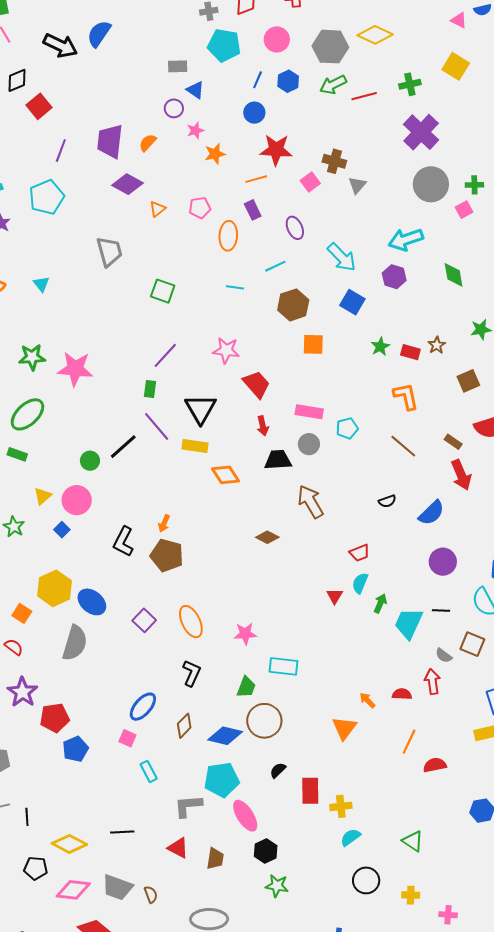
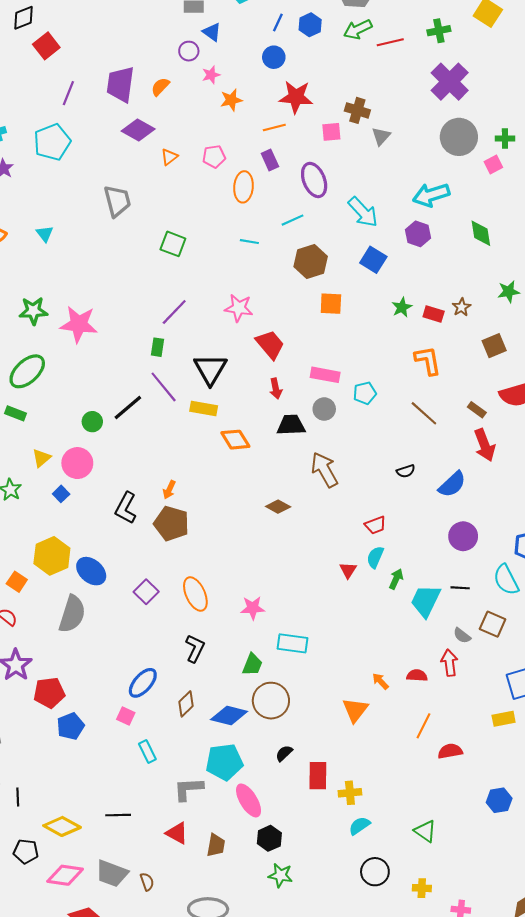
pink square: (310, 182) -> (331, 132), turned 30
purple ellipse: (295, 228) -> (314, 180), size x1.4

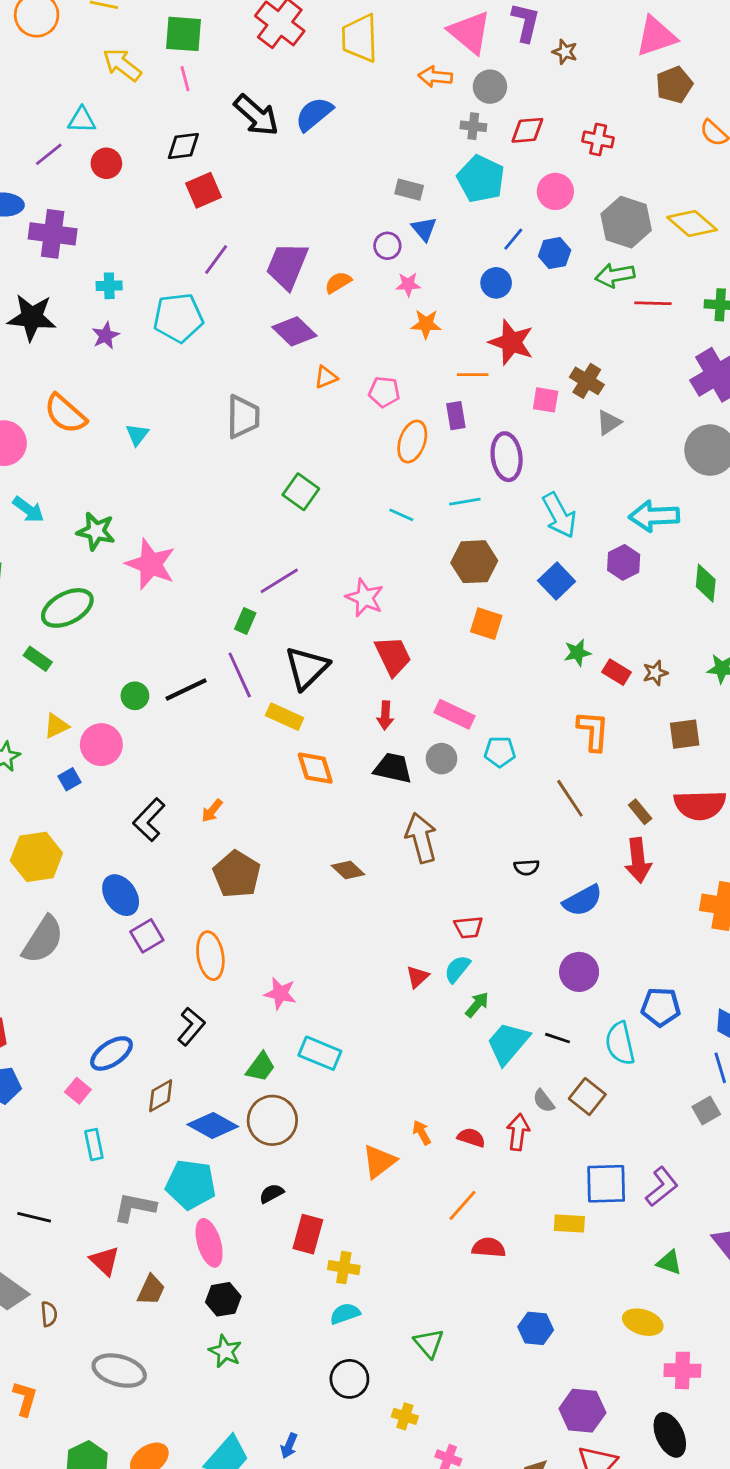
brown pentagon: (171, 523) -> (237, 874), moved
blue ellipse: (91, 571) -> (121, 895), moved

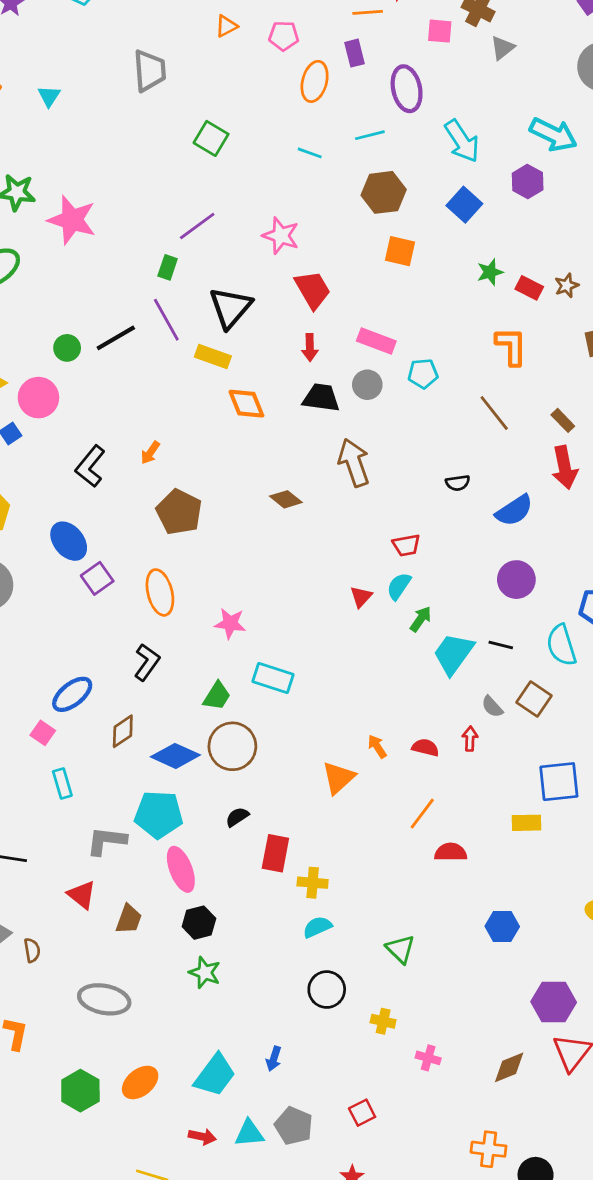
cyan arrow: (654, 516) -> (553, 135), turned -147
red arrow: (518, 1132) -> (470, 739), size x0.7

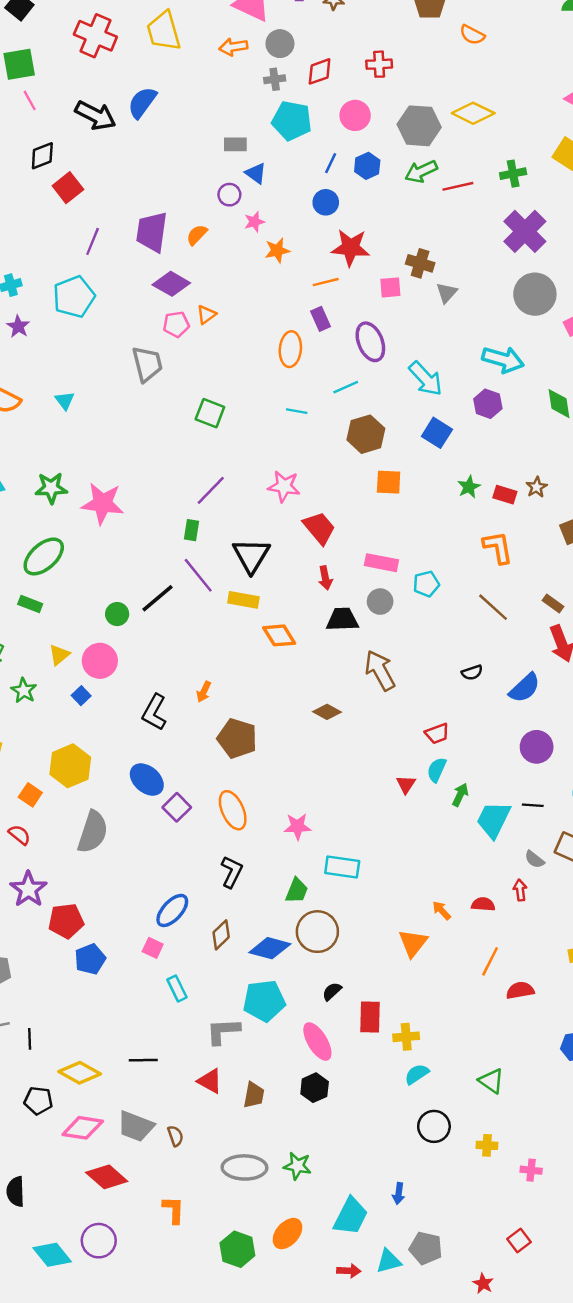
pink pentagon: (284, 36) -> (176, 324), moved
pink ellipse: (181, 869) -> (317, 1041), moved
green star: (205, 973) -> (297, 1166), moved
red square: (362, 1113) -> (519, 1241), moved

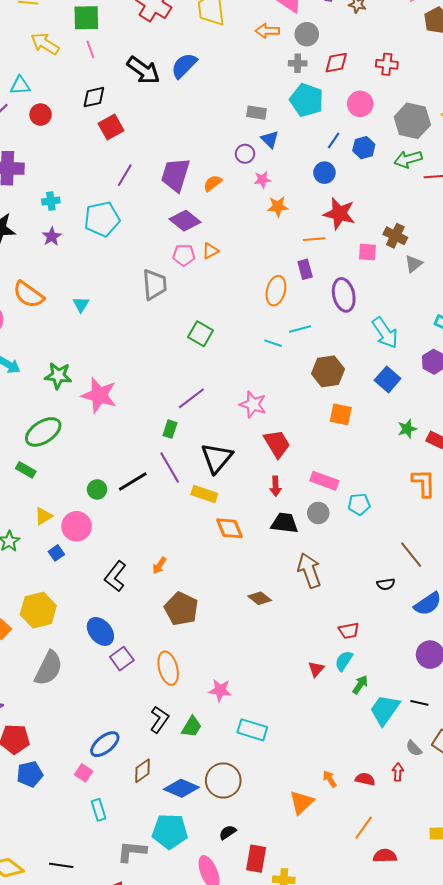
cyan line: (346, 387) -> (300, 329), moved
brown line: (493, 607) -> (411, 555), moved
green trapezoid: (297, 891) -> (192, 727), moved

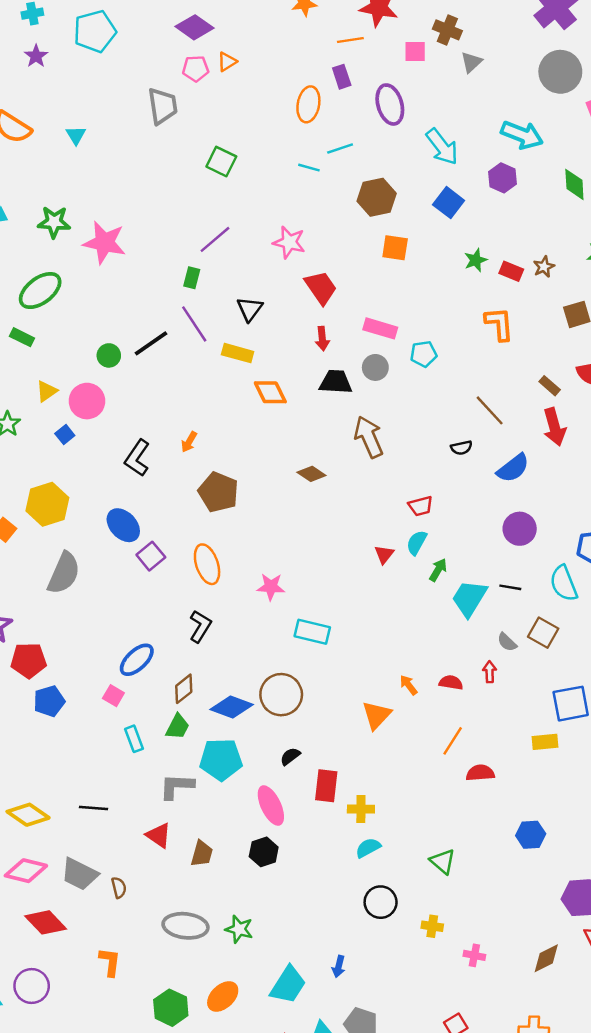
black triangle: (217, 458) -> (250, 309), size x0.7
green trapezoid: (192, 727) -> (178, 727), moved

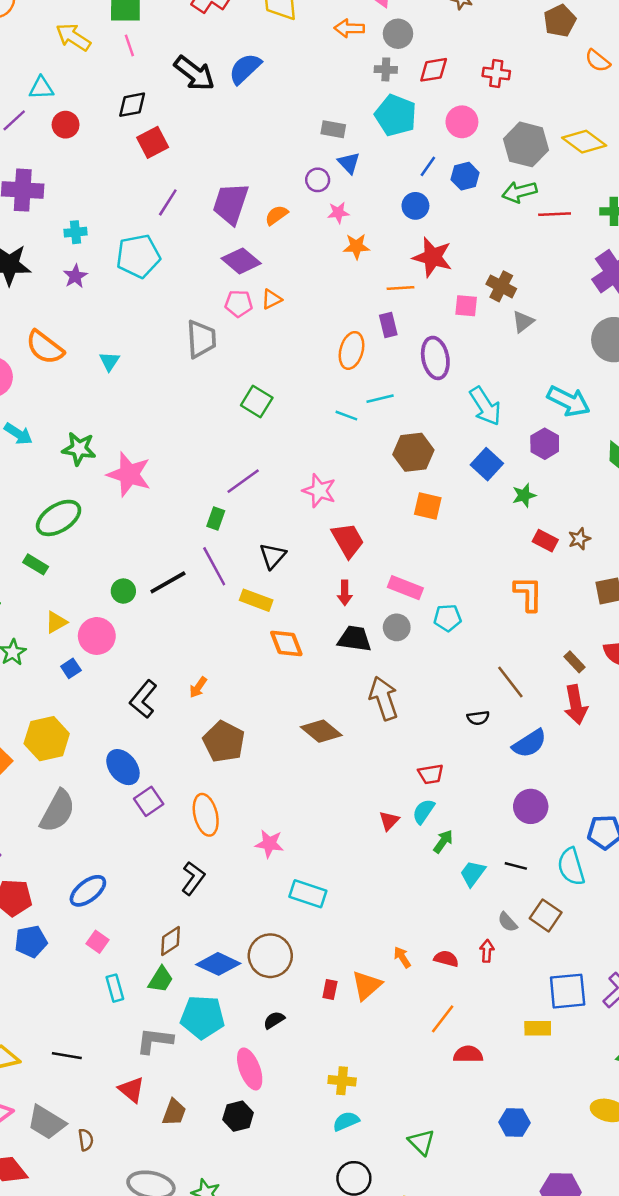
green star: (476, 260) -> (524, 495), moved
brown diamond: (311, 474) -> (321, 731), size x1.4
cyan trapezoid: (469, 598) -> (473, 873), size x0.7
blue ellipse: (137, 660) -> (88, 891), moved
red rectangle: (326, 786) -> (330, 989), moved, size x0.6

